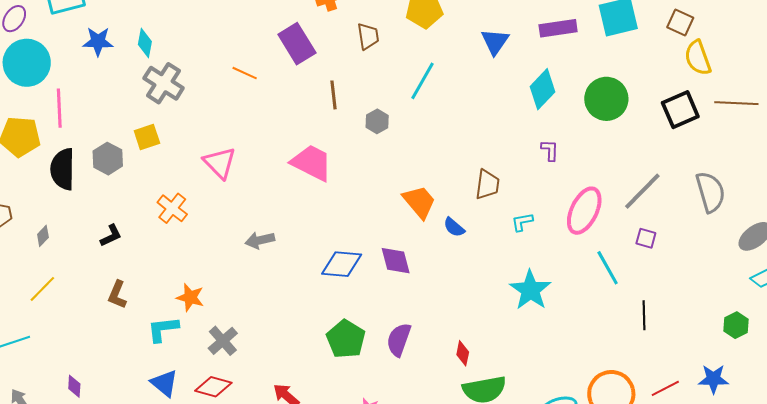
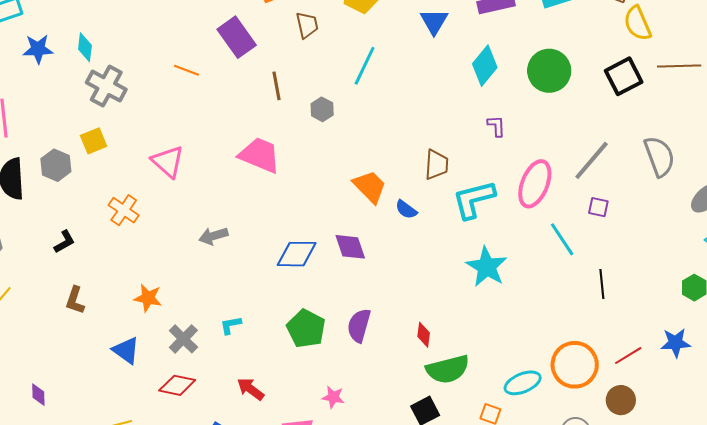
cyan L-shape: (522, 222) -> (474, 199), size x2.0
cyan L-shape: (163, 329) -> (231, 325), moved, size x0.7
blue triangle: (164, 383) -> (126, 350), moved

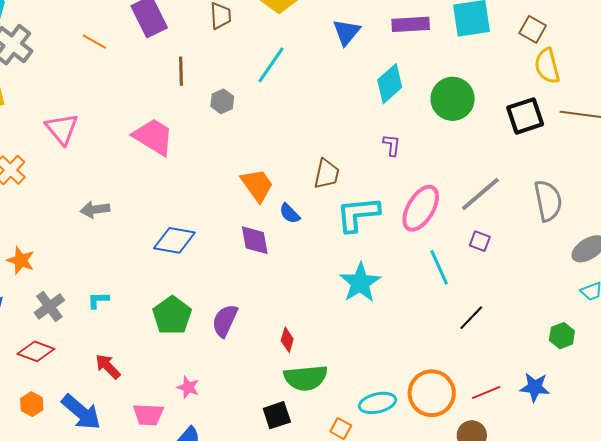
purple diamond: (350, 247) -> (255, 240), moved
black line: (602, 284) -> (471, 318), turned 40

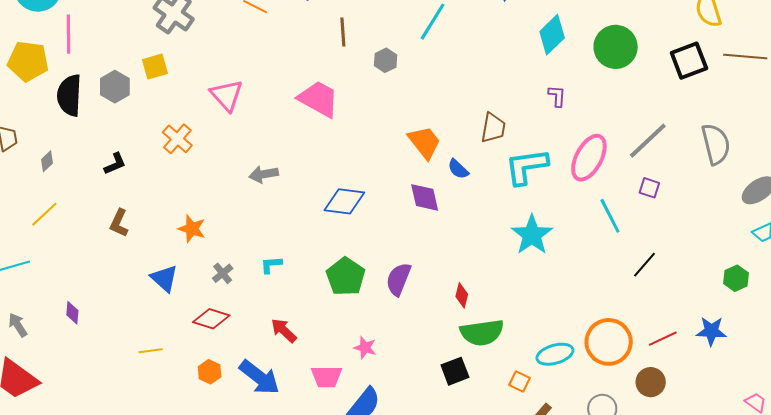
gray cross: (49, 306) -> (223, 273), size x0.7

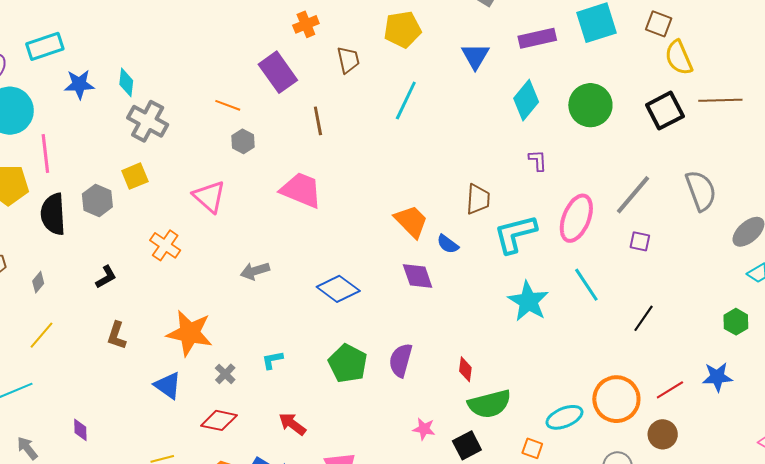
gray hexagon: (386, 60) -> (243, 141), moved
blue diamond: (344, 201) -> (338, 289), turned 36
cyan line: (610, 216) -> (586, 285), moved
orange star: (192, 229) -> (190, 333), size x1.6
pink star: (365, 348) -> (424, 429), moved

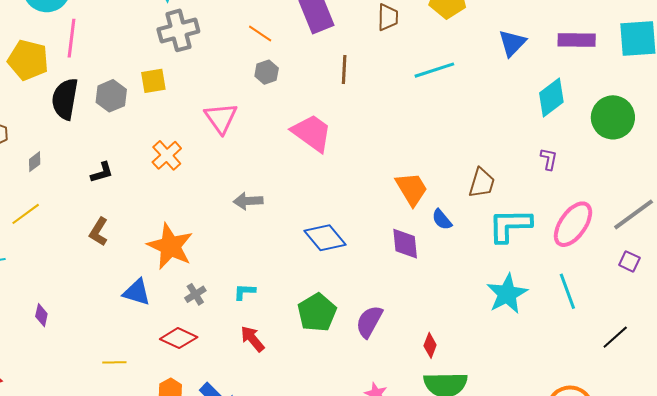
cyan line: (406, 100) -> (434, 70), turned 33
gray cross: (148, 121) -> (178, 30), turned 33
blue triangle: (168, 385) -> (137, 292), turned -32
red arrow: (292, 424) -> (253, 339), moved

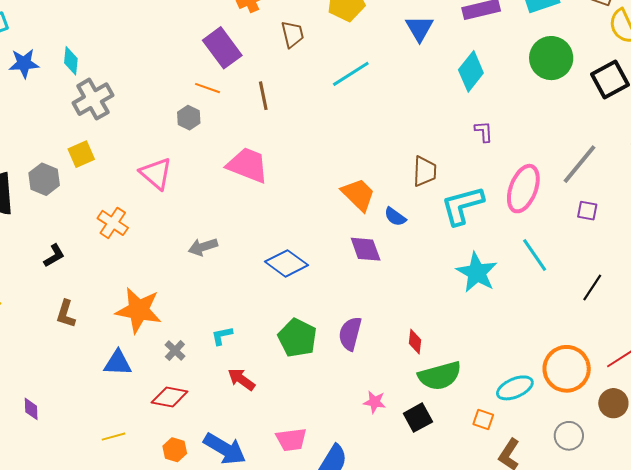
orange line: (260, 34) -> (207, 88), moved
green circle: (613, 117) -> (551, 58), moved

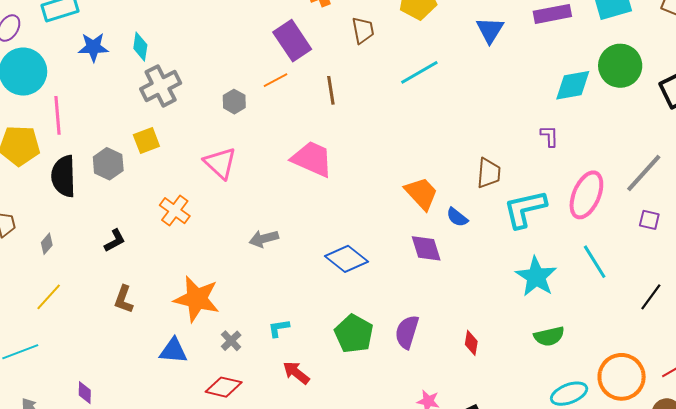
cyan diamond: (471, 71) -> (573, 85), moved, turned 39
orange line: (207, 88) -> (275, 80), turned -50
gray hexagon: (189, 118) -> (234, 102), moved
green semicircle: (440, 376) -> (549, 336), moved, size x0.7

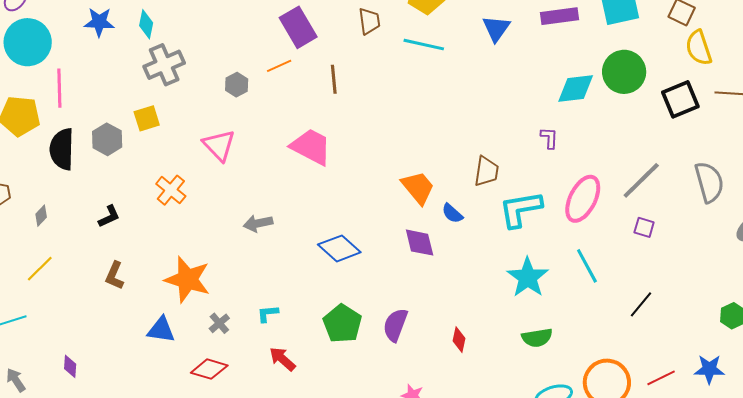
cyan line: (419, 72) -> (424, 45), moved, turned 39

